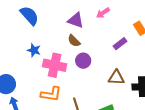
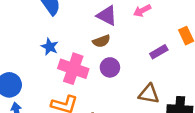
brown semicircle: (74, 41) -> (101, 41), turned -72

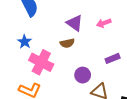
purple circle: (110, 67) -> (83, 75), moved

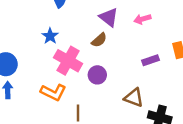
brown semicircle: (67, 43) -> (99, 40), turned -32
purple circle: (83, 75) -> (97, 75), moved

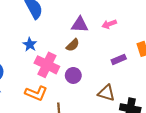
purple triangle: (109, 17) -> (80, 25), turned -30

